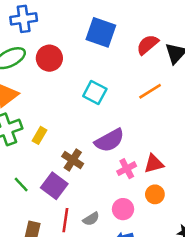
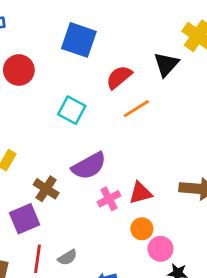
red semicircle: (148, 45) -> (119, 77), moved
purple square: (54, 186) -> (25, 219), turned 30
pink circle: (123, 209) -> (160, 249), moved

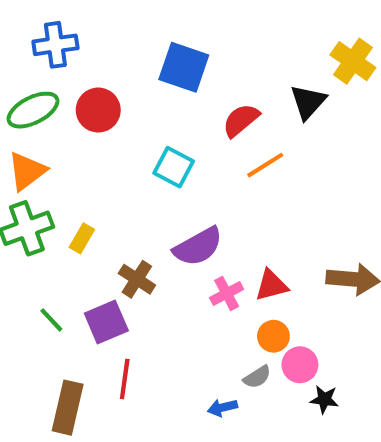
gray semicircle: (67, 257) -> (257, 377), moved

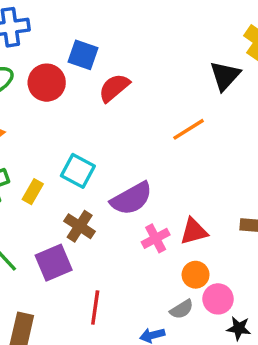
blue square: (184, 67) -> (83, 55), moved, size x0.7
red semicircle: (241, 120) -> (114, 88), moved
cyan square: (174, 167) -> (78, 171), moved
red line: (125, 379) -> (95, 308), moved

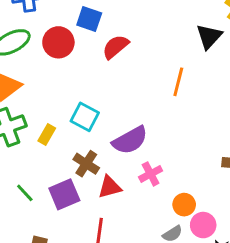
orange line: (189, 129) -> (178, 82), turned -44
red triangle: (194, 231) -> (110, 187), moved

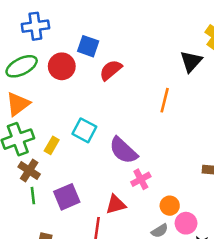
purple semicircle: (130, 140) -> (123, 150), turned 72
brown cross: (86, 164) -> (29, 170), moved
red triangle: (110, 187) -> (116, 204), moved
green line: (25, 193) -> (33, 196), turned 36

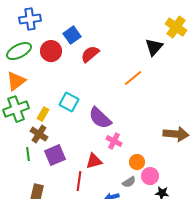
blue square: (88, 46) -> (72, 35), turned 36
orange line: (165, 100) -> (133, 78), turned 36
brown cross: (29, 170) -> (39, 134), moved
pink cross: (141, 179) -> (114, 141), turned -35

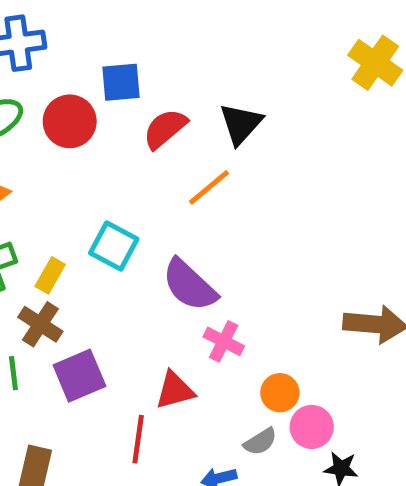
blue square: (72, 35) -> (121, 82), turned 30
black triangle: (154, 47) -> (241, 124), moved
orange line: (133, 78) -> (209, 187), moved

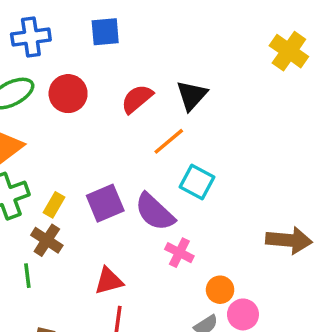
blue square: (121, 82) -> (105, 32), moved
cyan square: (114, 246) -> (197, 182), moved
purple square: (79, 376) -> (105, 203), moved
red triangle: (175, 390) -> (109, 281), moved

